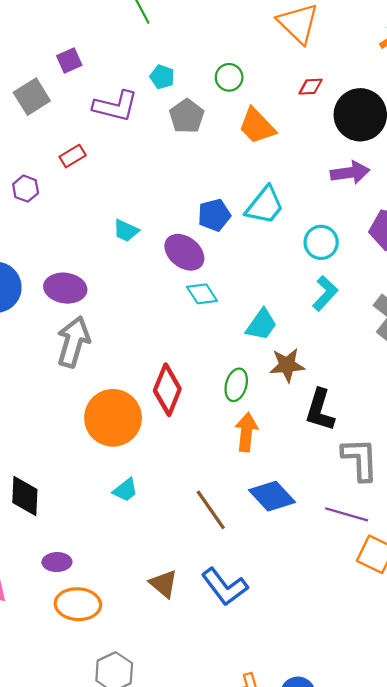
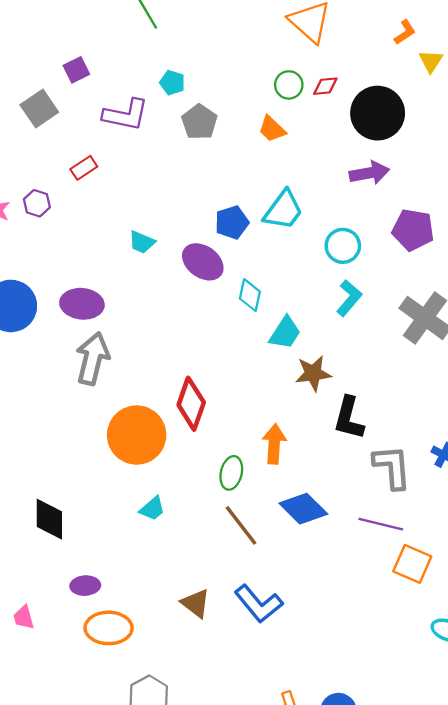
green circle: (229, 77) -> (289, 85), moved
orange trapezoid: (257, 126) -> (272, 129), size x0.7
cyan diamond: (202, 294) -> (250, 295), moved, turned 48
green ellipse: (236, 385) -> (231, 473), moved

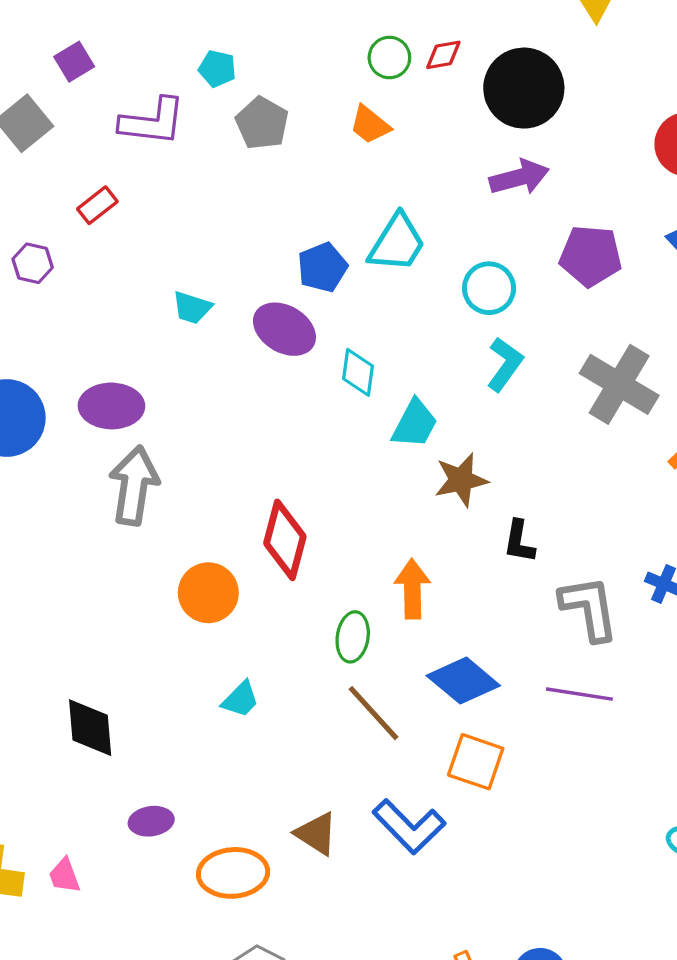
black L-shape: (349, 418) -> (519, 541), size x0.7
orange circle: (137, 435) -> (208, 593), size x0.7
orange square: (412, 564) -> (476, 762), moved
orange ellipse: (109, 628) -> (233, 873), moved

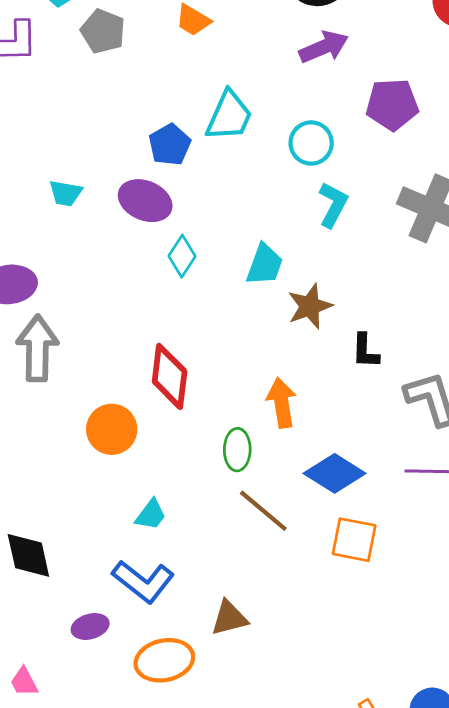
cyan diamond: (358, 372) -> (182, 256), moved, turned 33
blue L-shape: (409, 826) -> (143, 581), moved
brown triangle: (316, 834) -> (229, 618), turned -39

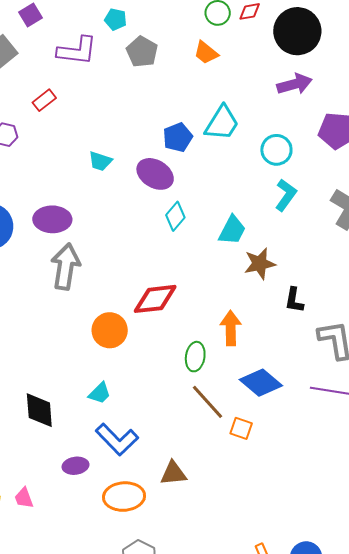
red diamond: (170, 376) -> (155, 299), turned 69
cyan trapezoid: (151, 515) -> (100, 393), moved
orange square: (354, 540) -> (241, 428), moved, size x0.7

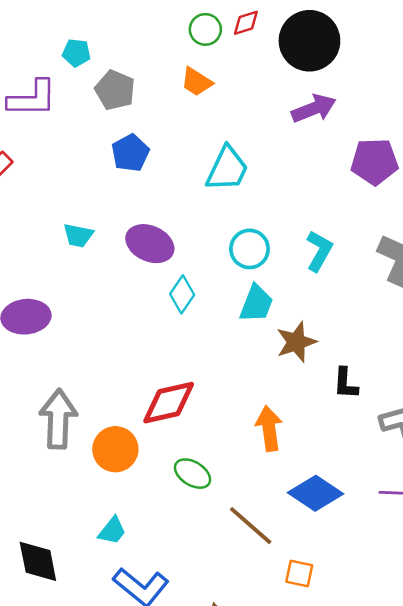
blue pentagon: (178, 137) -> (130, 153), moved
cyan circle: (276, 150) -> (250, 249), moved
gray arrow: (66, 267) -> (58, 419), moved
green ellipse: (195, 357) -> (193, 474), moved, turned -60
orange square: (241, 428) -> (299, 573), moved

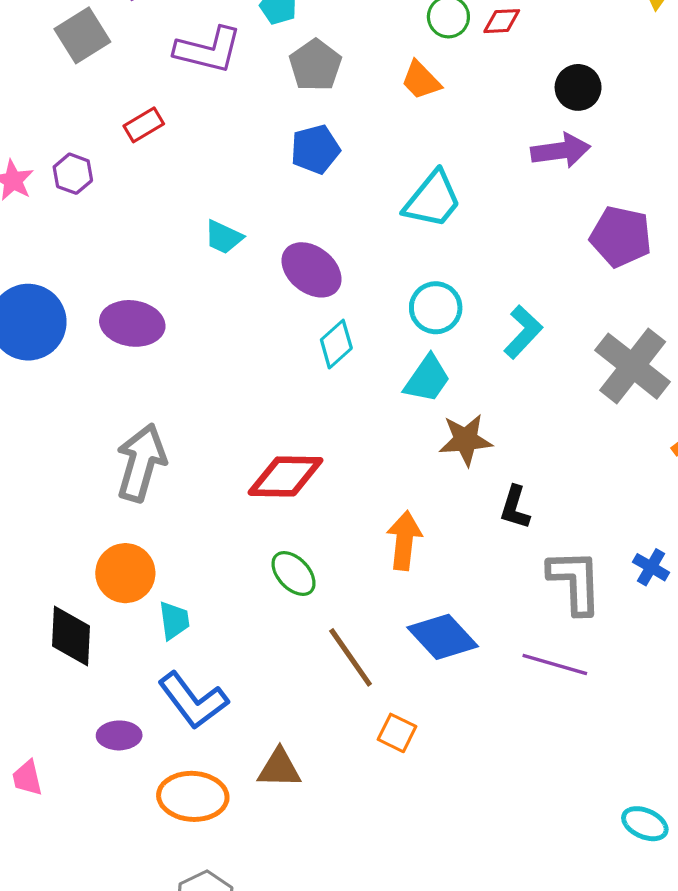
black circle: (309, 41) -> (578, 87), moved, size x0.6
orange circle: (115, 449) -> (125, 573), moved
cyan trapezoid: (112, 531) -> (174, 620), turned -60

